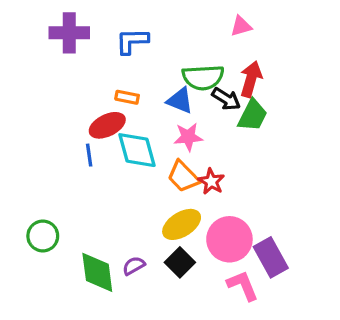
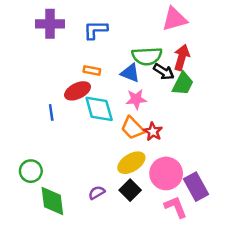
pink triangle: (241, 26) -> (174, 19), size x1.6
blue line: (89, 155) -> (51, 112), moved
green diamond: (97, 272) -> (52, 201), moved

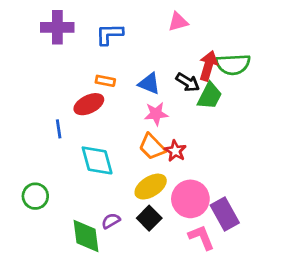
pink triangle: (174, 19) -> (178, 22), moved, size x0.7
green semicircle: (147, 56) -> (233, 64), moved
cyan diamond: (99, 109) -> (97, 160), moved
green diamond: (52, 201) -> (86, 236), moved

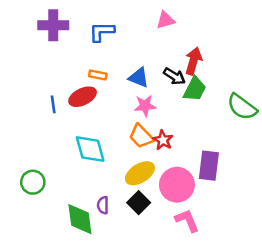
green semicircle: (233, 64) -> (242, 107), moved, turned 40
blue line: (59, 129) -> (53, 104), moved
purple rectangle: (225, 214) -> (209, 166), moved, turned 36
purple semicircle: (111, 221) -> (103, 205), turned -60

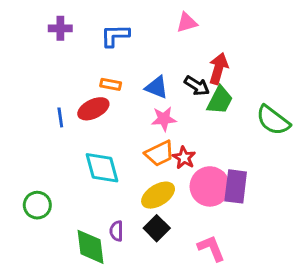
purple cross: (53, 25) -> (60, 28), size x0.7
orange trapezoid: (141, 136) -> (160, 153), turned -72
pink circle: (177, 185) -> (210, 186), moved

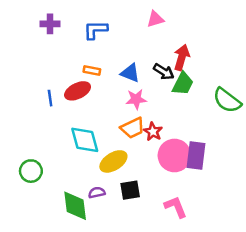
yellow ellipse: (158, 195) -> (113, 161), moved
black square: (157, 228) -> (130, 190), turned 36
purple semicircle: (116, 231) -> (97, 193), turned 77

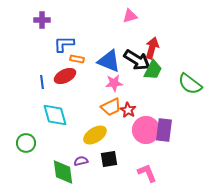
blue L-shape: (95, 30) -> (64, 44), moved
black arrow: (164, 72) -> (137, 60), size x1.5
blue triangle: (130, 73) -> (109, 61), size x1.4
cyan diamond: (85, 140) -> (55, 115), moved

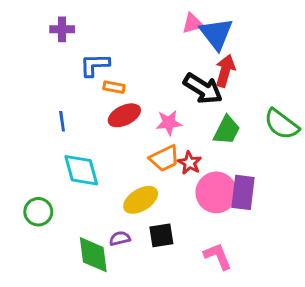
blue triangle: (109, 61) -> (216, 34), moved, turned 30
green trapezoid: (153, 70) -> (227, 130), moved
red ellipse: (65, 76) -> (124, 115), moved

